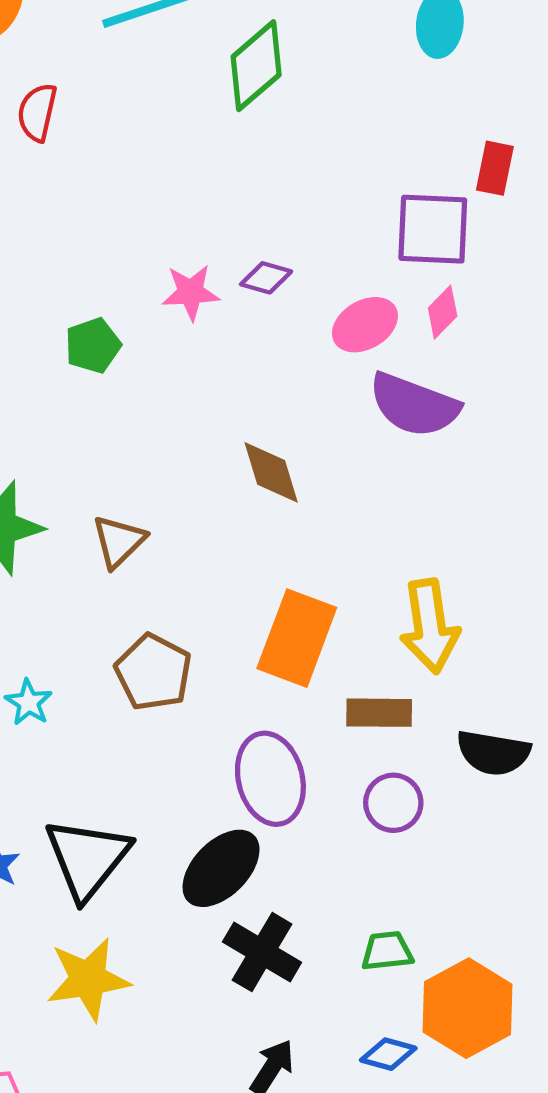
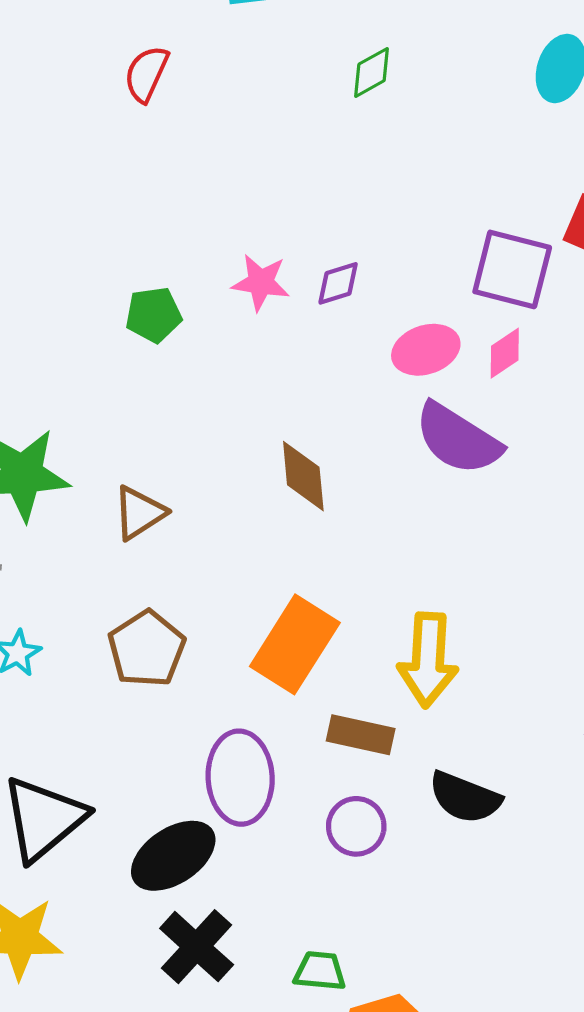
green diamond: (256, 66) -> (371, 72), size x0.6
purple diamond: (266, 278) -> (338, 283), turned -45

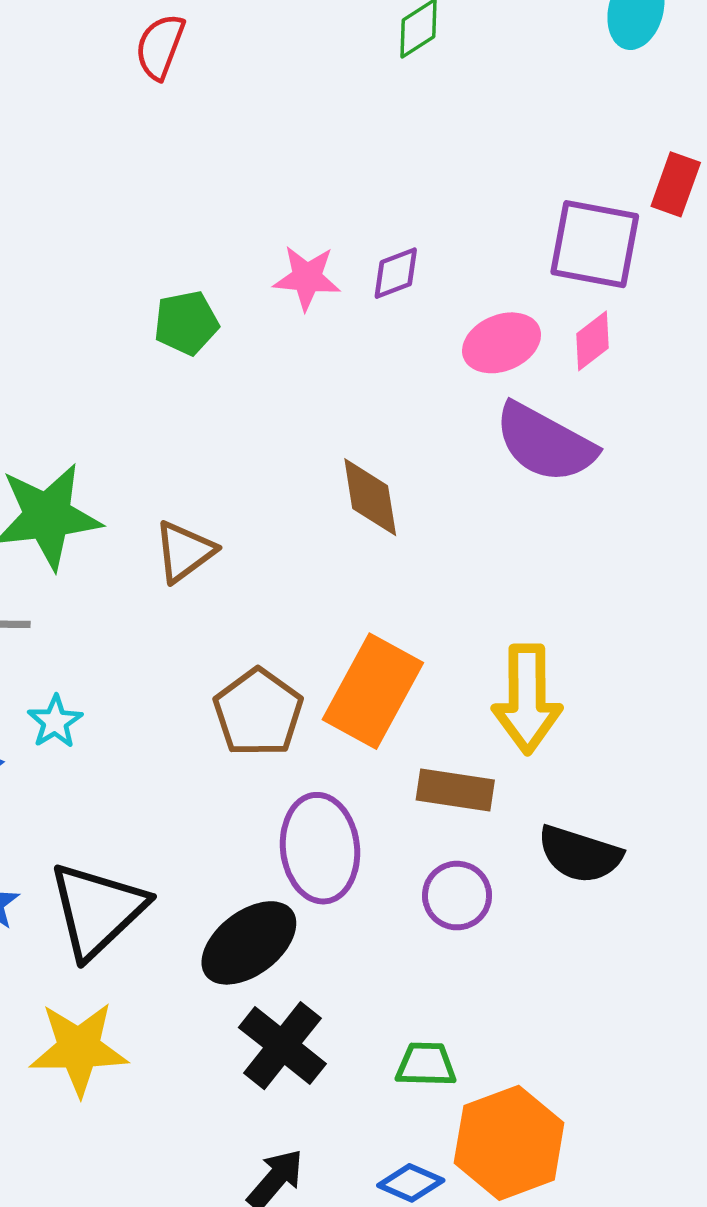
brown pentagon: (147, 649) -> (258, 713), moved

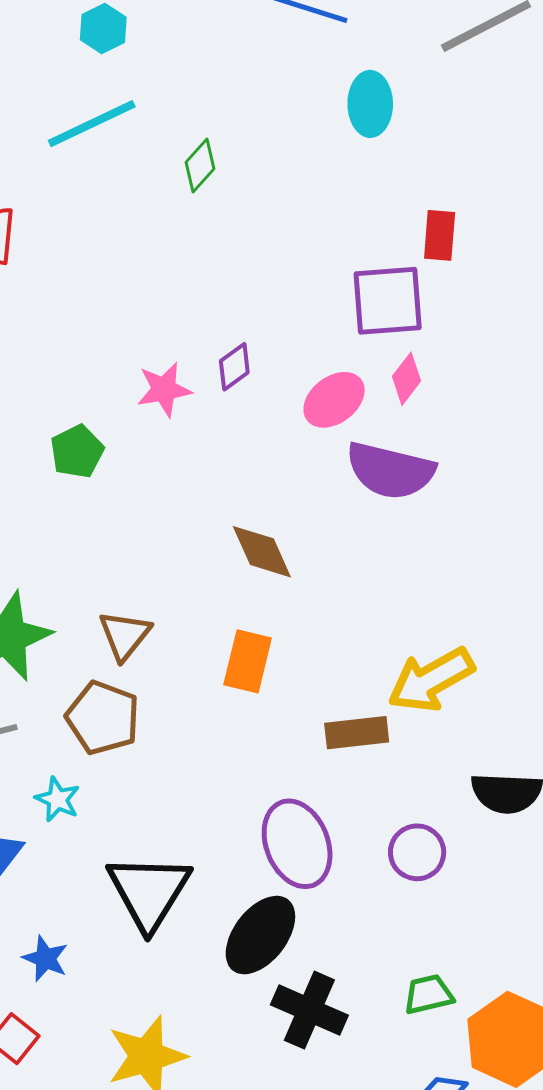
orange rectangle: (373, 691) -> (248, 661), moved, size x0.7
yellow arrow: (527, 699) -> (431, 680), turned 76
brown pentagon: (258, 713) -> (103, 718), moved
brown rectangle: (455, 790) -> (357, 733), moved
black triangle: (97, 910) -> (149, 892), moved

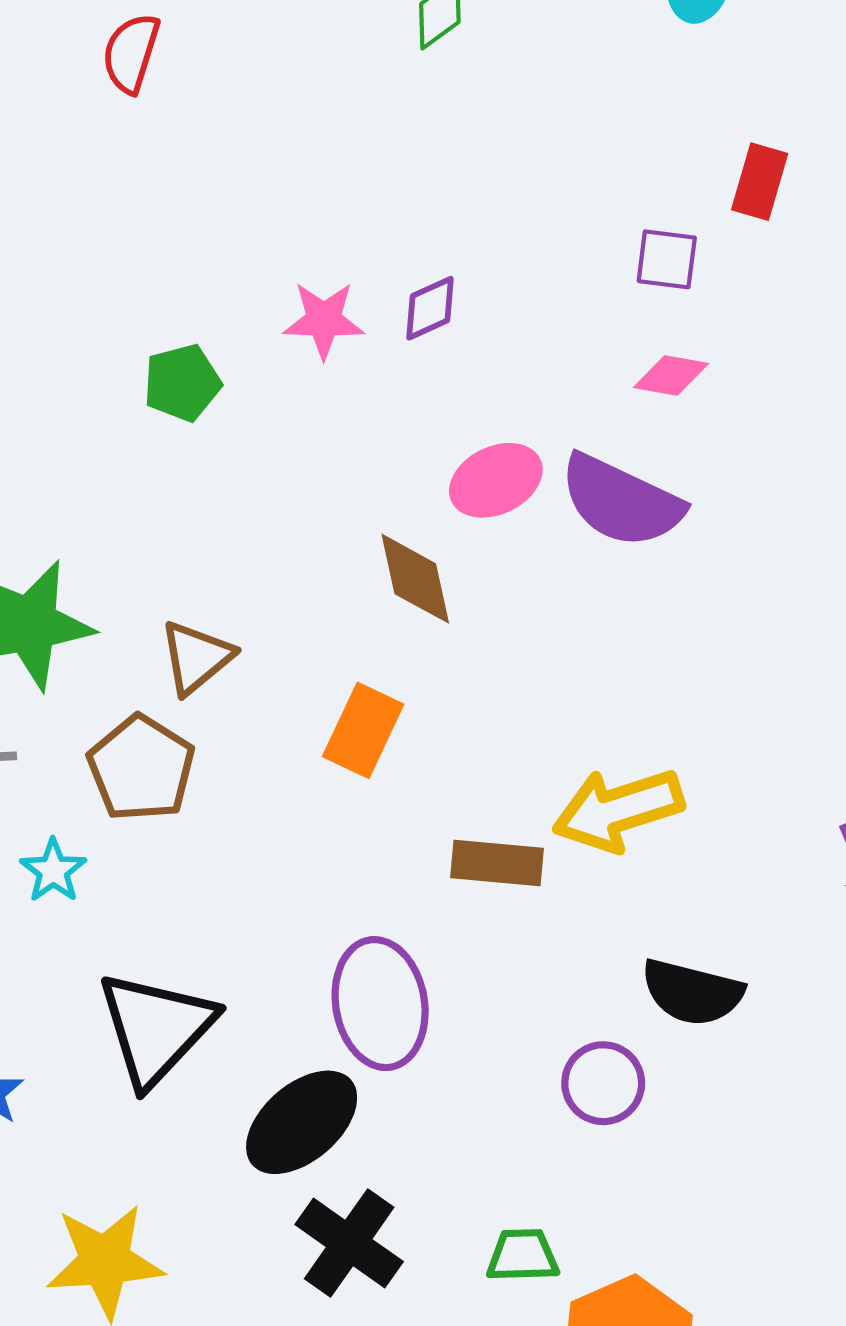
purple square: (388, 301) -> (667, 259), size x0.6
pink diamond: (407, 379) -> (671, 375), turned 51
pink ellipse: (334, 400) -> (496, 480), moved
purple circle: (417, 852) -> (603, 1083), moved

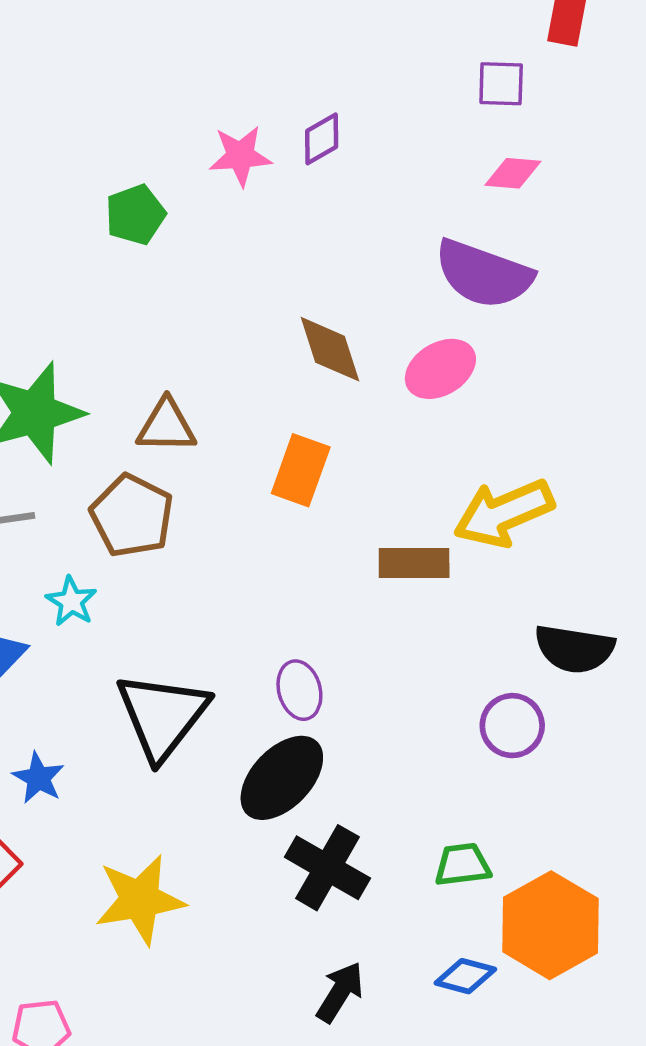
pink ellipse: (496, 480) -> (440, 369), moved
brown triangle: (196, 657) -> (166, 426), turned 46
purple ellipse: (380, 1004) -> (299, 690), moved, size x0.6

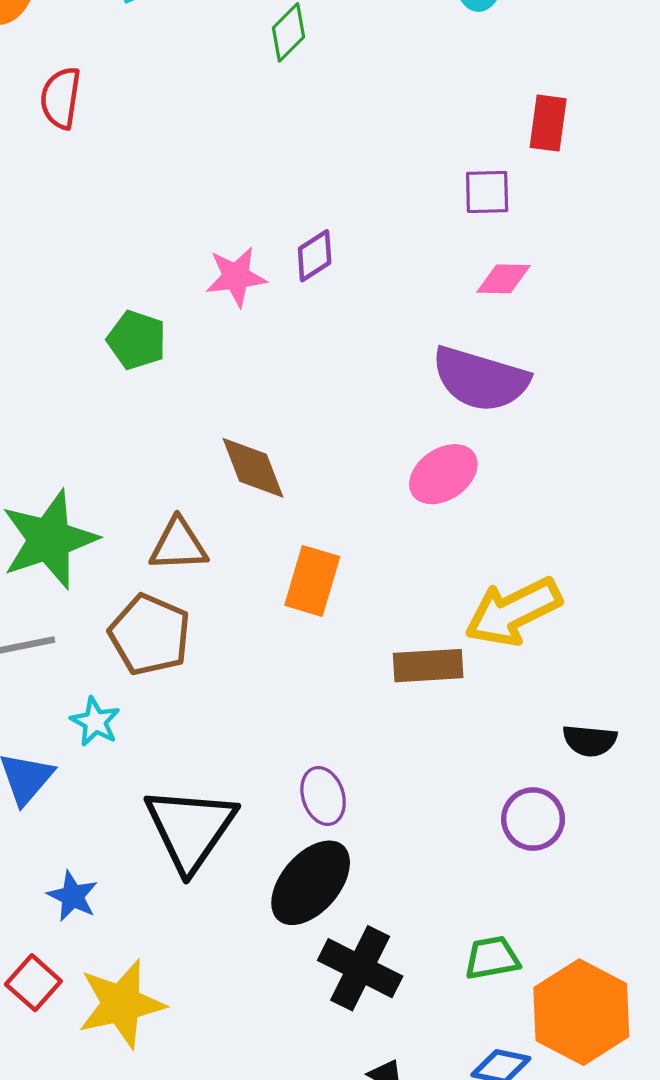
green pentagon: (135, 215) -> (137, 340), turned -30
brown diamond: (330, 349) -> (253, 468), moved
black semicircle: (574, 649) -> (590, 741), size x0.7
yellow star: (140, 900) -> (121, 1004), moved

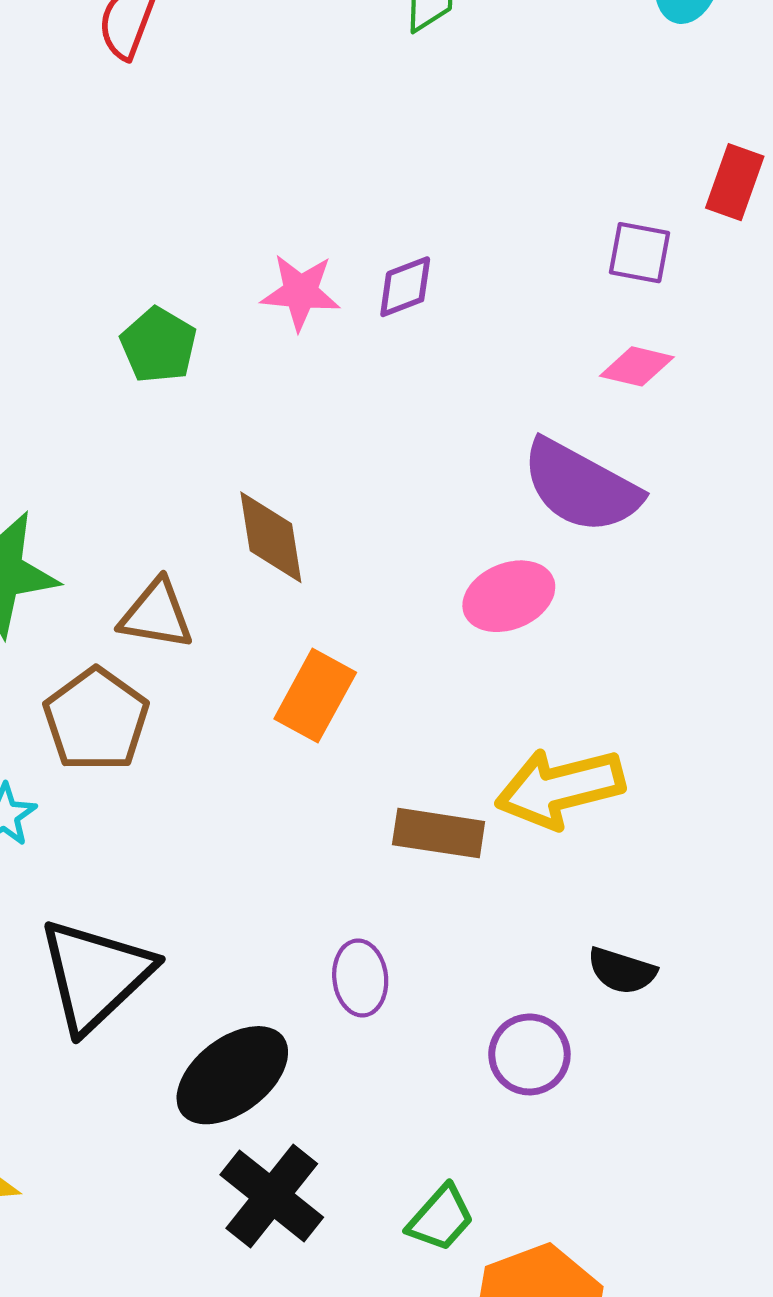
purple ellipse: (323, 796) -> (360, 978), moved
green trapezoid: (492, 958) -> (441, 1218), turned 130

